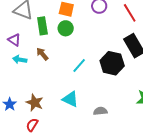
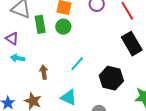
brown arrow: (42, 54) -> (44, 72), moved, turned 32
black hexagon: (112, 63) -> (111, 78), moved

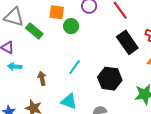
green rectangle: (40, 24) -> (34, 31), turned -36
green circle: (63, 27) -> (71, 26), moved

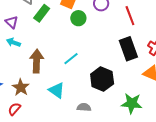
green rectangle: (34, 31) -> (42, 13), turned 72
brown arrow: (42, 78) -> (37, 61), size x1.6

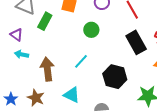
green circle: (78, 18) -> (91, 30), moved

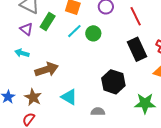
purple triangle: (16, 35) -> (26, 29), moved
cyan line: (81, 61) -> (74, 31), moved
brown arrow: (47, 69) -> (47, 70), turned 75

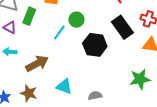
cyan line: (74, 31) -> (59, 32), moved
black hexagon: (113, 82) -> (95, 45), moved

